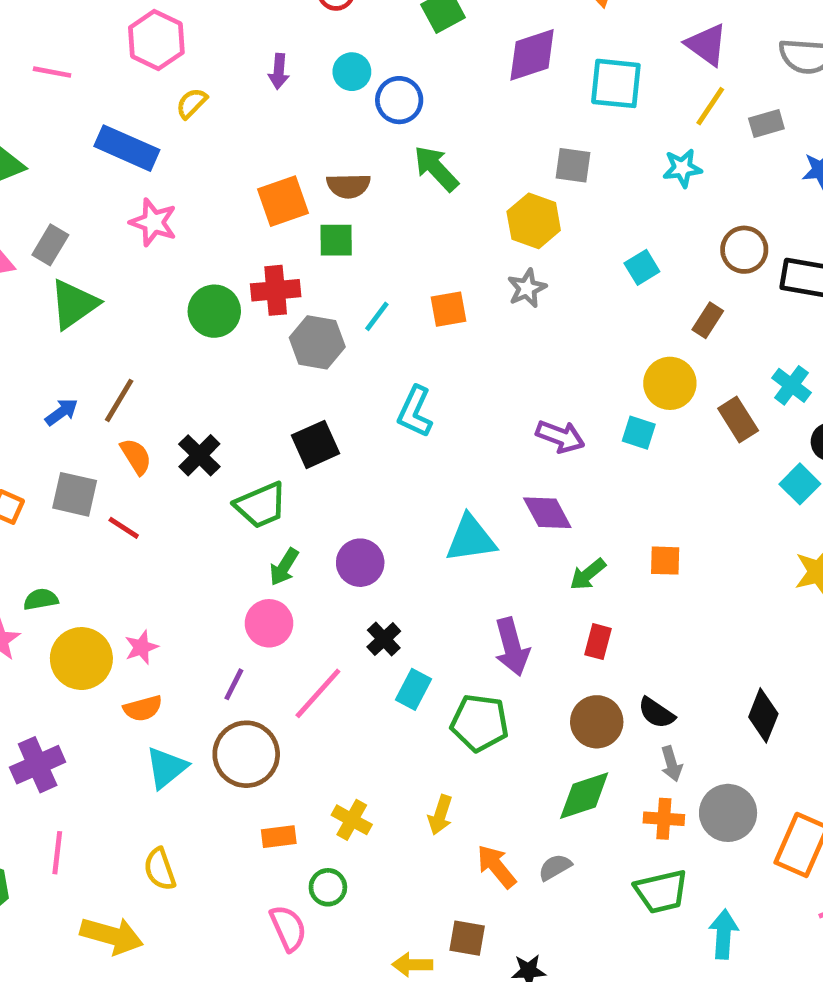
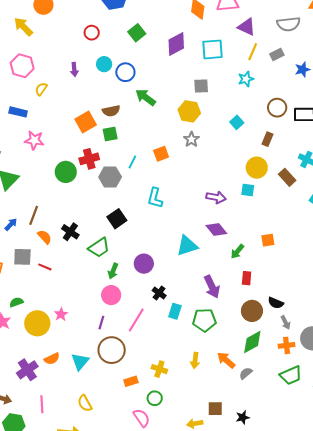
blue rectangle: (127, 148) -> (18, 112), size x0.7
orange semicircle: (143, 708) -> (52, 359), moved
orange arrow: (496, 866) -> (226, 360), moved

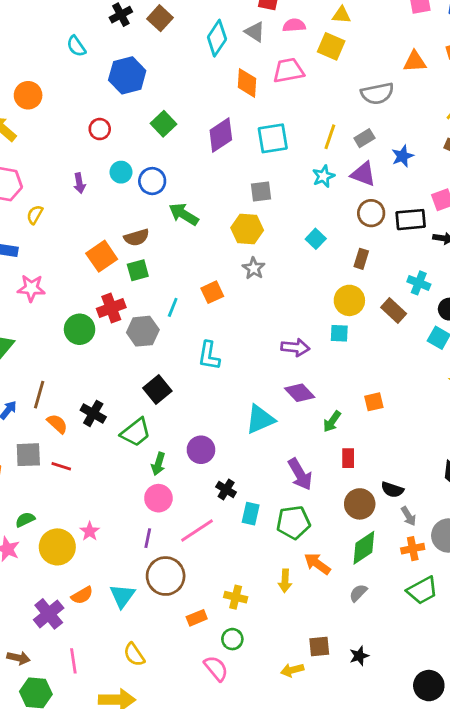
purple triangle: (247, 27) -> (363, 174), moved
pink line: (136, 320) -> (197, 530), turned 30
orange arrow: (226, 360) -> (317, 564), moved

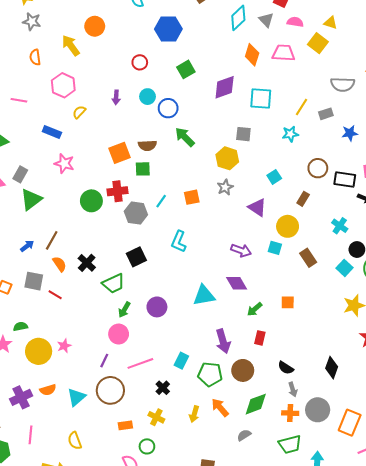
purple triangle: (363, 174) -> (257, 207), moved
brown rectangle: (394, 310) -> (308, 258), moved
black cross: (226, 490) -> (163, 388), moved
brown circle: (360, 504) -> (243, 370), moved

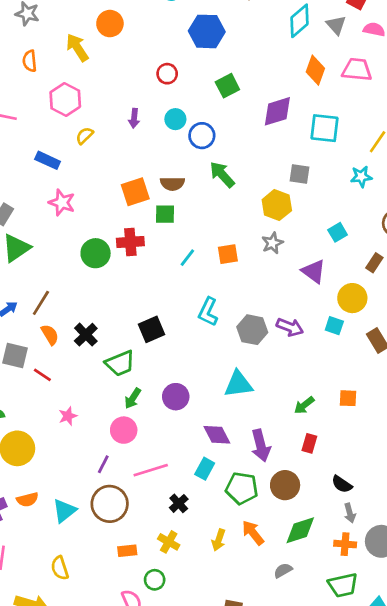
gray hexagon: (136, 213) -> (252, 330), moved
purple diamond: (237, 283) -> (217, 435), moved
pink star: (64, 346) -> (68, 416), moved

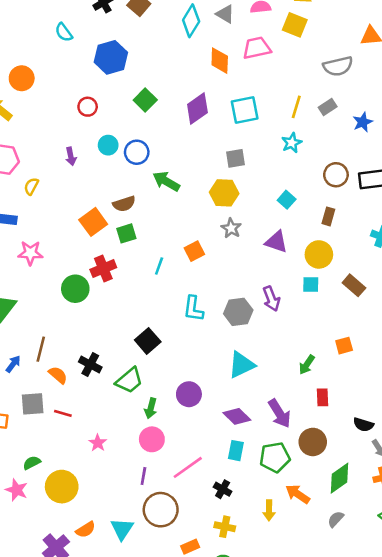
purple arrow: (290, 327) -> (271, 299), turned 65

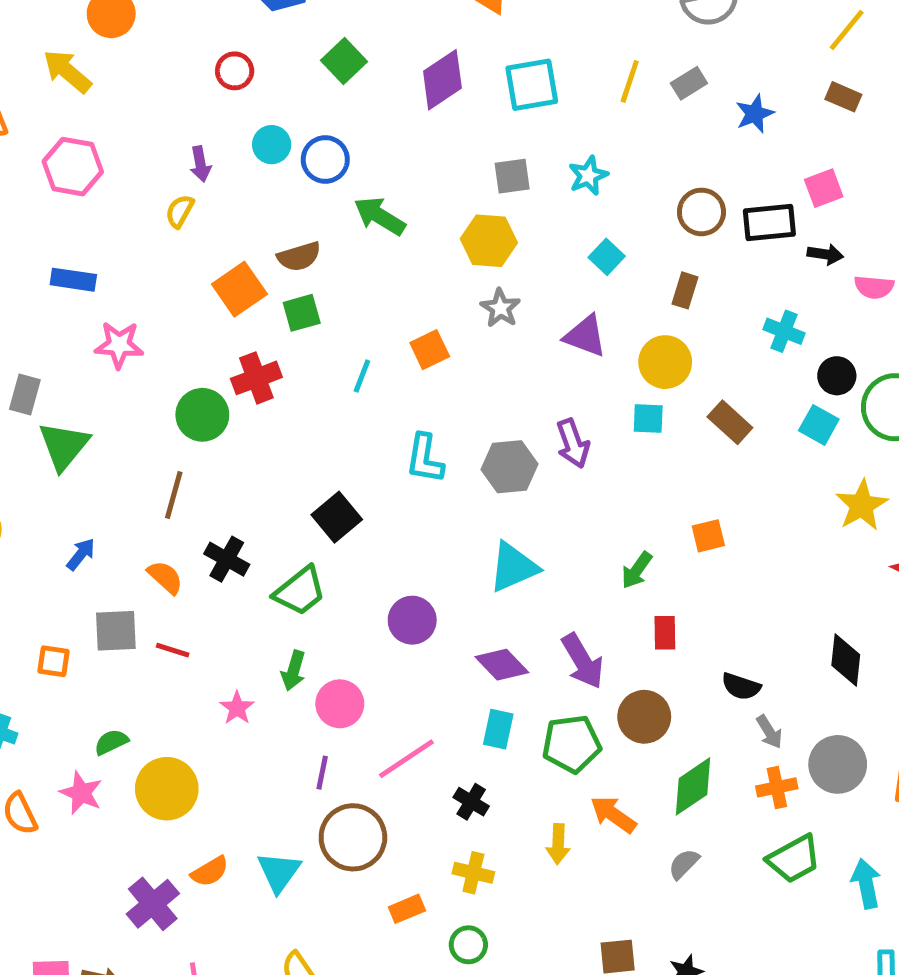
cyan star: (292, 143) -> (588, 176), moved
yellow semicircle: (31, 186) -> (180, 211), moved
brown line: (41, 349) -> (174, 495), moved
green arrow: (151, 408) -> (294, 671), moved

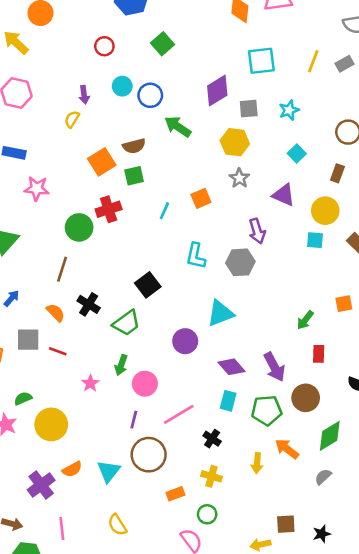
purple diamond: (442, 80) -> (217, 91), moved
purple arrow: (573, 443) -> (257, 231), moved
cyan triangle: (513, 567) -> (220, 313), moved

